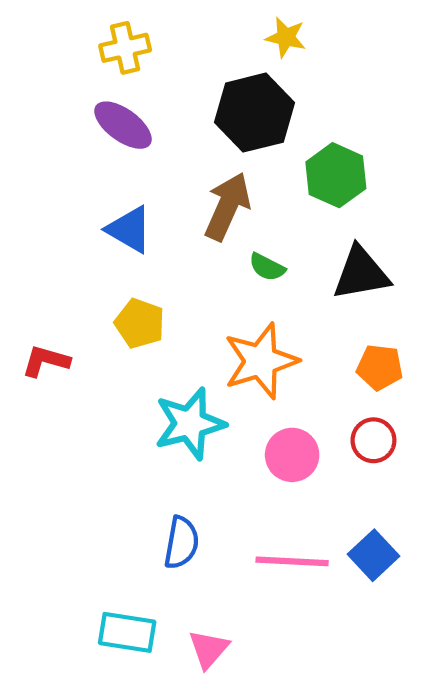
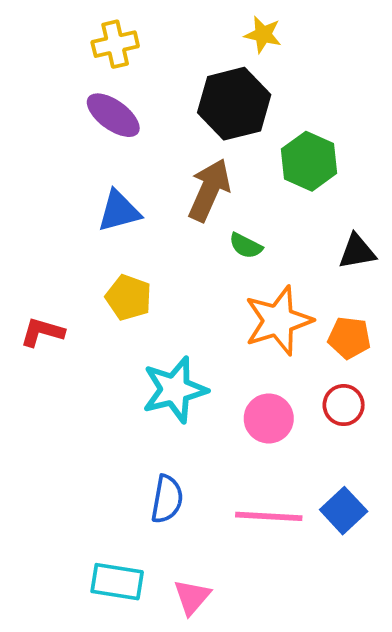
blue triangle: (129, 229) -> (119, 211), turned -45
black triangle: (361, 273) -> (357, 251), moved, size x0.7
orange star: (261, 361) -> (278, 321), moved

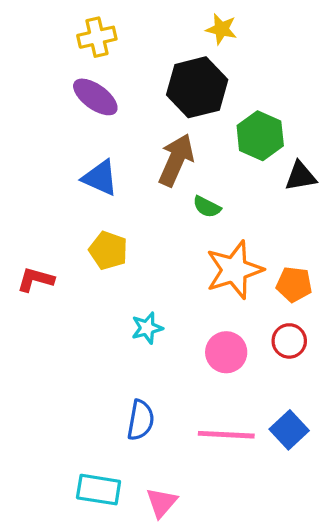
blue triangle: (119, 211) -> (100, 178), turned 39
black triangle: (357, 251) -> (301, 176), moved
cyan star: (175, 390) -> (147, 328), size x0.6

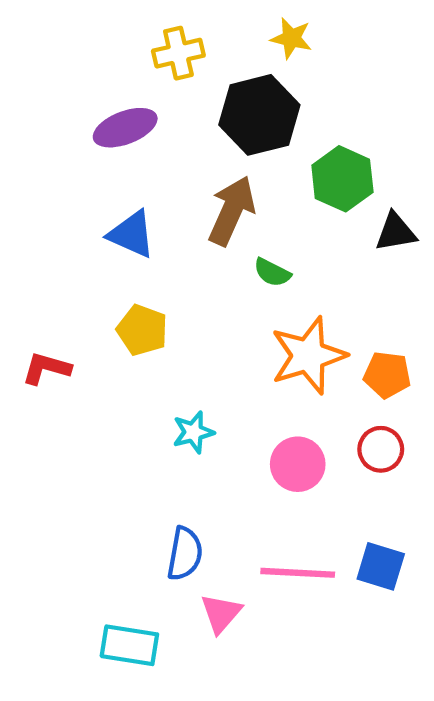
yellow cross: (97, 37) -> (178, 53), moved
purple ellipse: (95, 97) -> (125, 128), turned -57
blue square: (289, 430) -> (381, 566), turned -30
pink triangle: (162, 503) -> (221, 613), moved

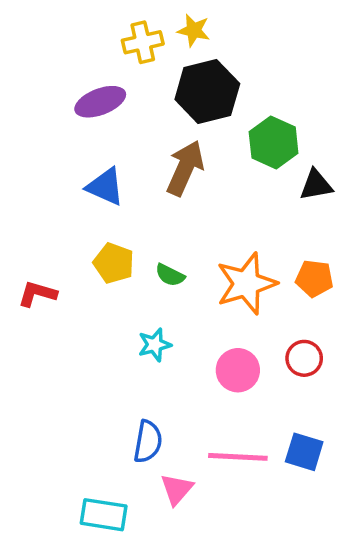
yellow star: (291, 38) -> (194, 30), moved
green semicircle: (272, 273) -> (170, 275), moved
orange pentagon: (387, 375) -> (314, 278), moved

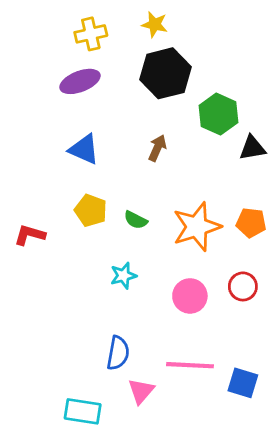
yellow cross: (143, 42) -> (91, 34), moved
brown arrow: (185, 168) -> (157, 148), moved, size x0.6
blue square: (304, 452) -> (243, 383), moved

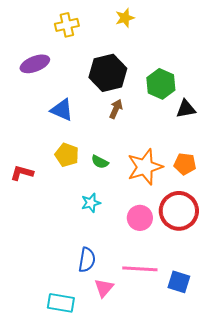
yellow star: (155, 24) -> (125, 18), moved, turned -30
black hexagon: (165, 73) -> (108, 73), moved
purple ellipse: (80, 81) -> (35, 64), moved
red circle: (243, 286) -> (179, 211), size x1.8

